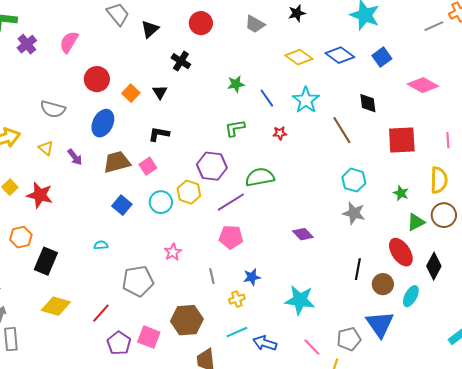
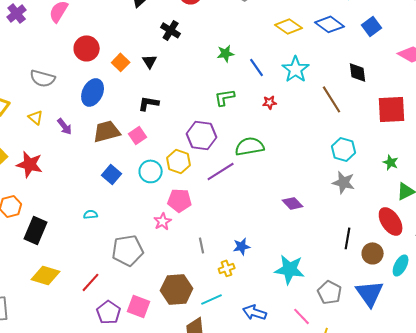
pink pentagon: (231, 237) -> (180, 200), moved
cyan line: (237, 332) -> (212, 299), moved
gray pentagon: (349, 339) -> (330, 292), moved, turned -30

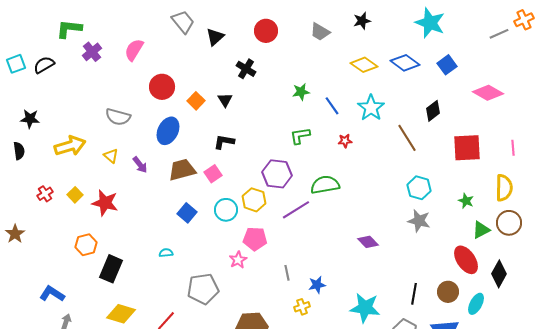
black diamond: (358, 72) -> (433, 111), turned 60
black line: (348, 238) -> (414, 294), moved
gray line: (202, 245) -> (287, 273), moved

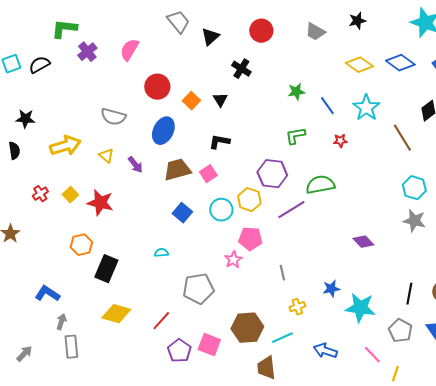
blue star: (317, 285) -> (331, 289), moved

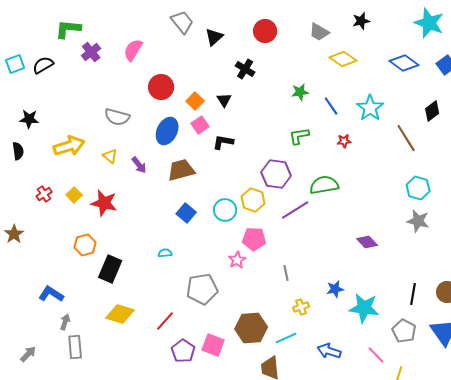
yellow diamond: (359, 65) -> (343, 59), moved
pink square: (208, 174) -> (200, 125), moved

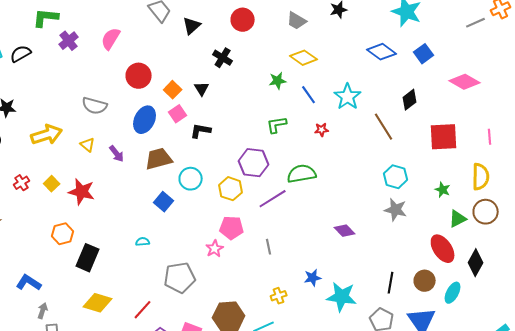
yellow diamond: (343, 59) -> (304, 58), moved
cyan circle: (225, 210) -> (191, 179), moved
gray line: (286, 273) -> (269, 247), moved

